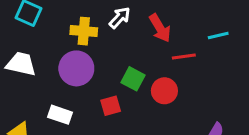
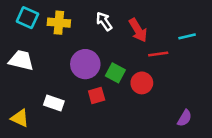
white arrow: (120, 18) -> (104, 21), turned -78
yellow cross: (84, 31) -> (59, 23), moved
purple circle: (76, 68) -> (85, 64), moved

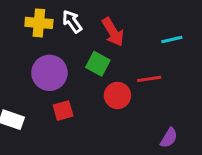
yellow cross: (59, 23) -> (39, 23), moved
red line: (158, 54) -> (149, 79), moved
green square: (115, 73) -> (98, 64), moved

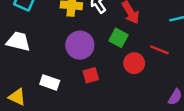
red line: (149, 79) -> (159, 50), turned 30

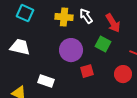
red circle: (134, 63) -> (123, 74), moved
red square: (91, 75) -> (87, 71), moved

